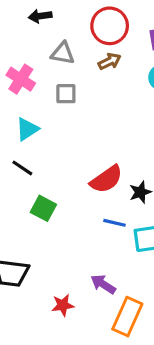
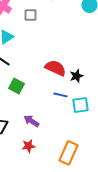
red semicircle: (106, 179) -> (55, 68), turned -120
purple arrow: (103, 284) -> (31, 121), moved

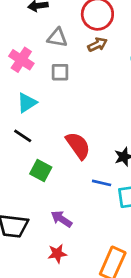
red semicircle: (55, 68) -> (78, 146), moved, turned 30

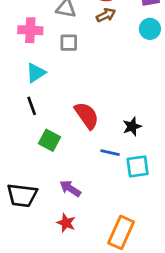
pink cross: (21, 60) -> (30, 30), turned -30
black line: (23, 136) -> (32, 106), turned 36
red star: (57, 254) -> (66, 223), turned 30

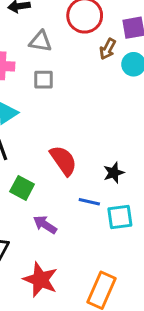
brown arrow: (106, 15) -> (108, 49), moved, turned 144
purple arrow: (70, 188) -> (45, 225), moved
red star: (66, 223) -> (40, 280), size x1.6

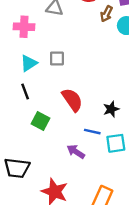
gray square: (43, 80) -> (57, 59), moved
purple arrow: (45, 225) -> (76, 152), moved

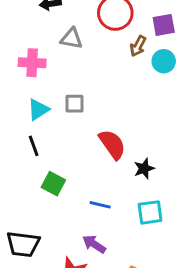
red semicircle: (72, 100) -> (112, 144), moved
blue line: (92, 132) -> (100, 205), moved
purple arrow: (76, 152) -> (94, 244), moved

